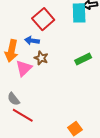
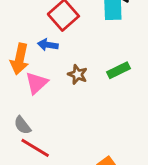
brown star: (41, 58) -> (78, 74), moved

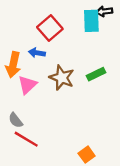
brown star: (78, 74) -> (62, 78), size x1.5

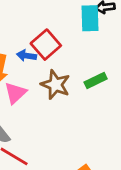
red square: (50, 28) -> (46, 45), moved

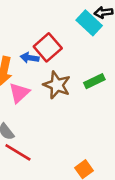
cyan rectangle: (90, 18) -> (89, 23), turned -45

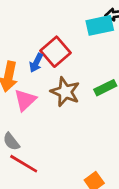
cyan rectangle: (89, 23) -> (100, 25), turned -55
blue arrow: (30, 58) -> (36, 63), turned -72

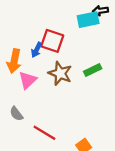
red square: (56, 52) -> (52, 41), turned -30
red line: (24, 164) -> (44, 133), moved

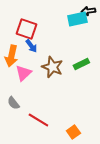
red square: (52, 41) -> (26, 29), moved
blue arrow: (37, 50) -> (31, 46), turned -64

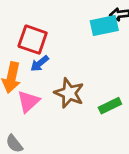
blue arrow: (31, 46) -> (40, 63), turned 88
green rectangle: (81, 64) -> (110, 106), moved

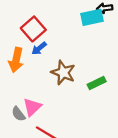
red square: (33, 40) -> (33, 29), turned 30
pink triangle: (28, 101) -> (32, 107), moved

